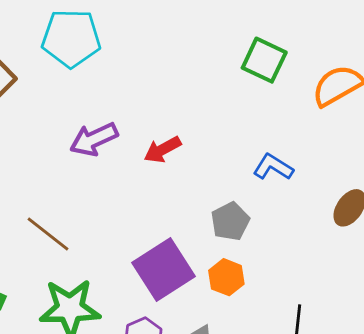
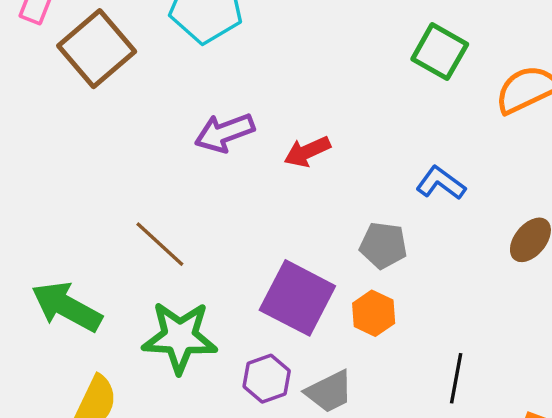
gray pentagon: (230, 221) -> (383, 245), turned 30
purple square: (163, 269) -> (297, 298), turned -34

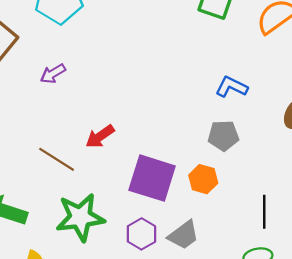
purple arrow: (224, 133) -> (53, 74), moved, size x0.7
red arrow: (307, 152) -> (100, 136), moved
gray pentagon: (383, 245) -> (223, 136), moved

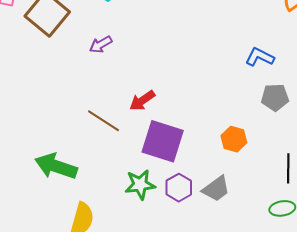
gray pentagon: (223, 136) -> (275, 97), moved
purple square: (152, 178) -> (163, 141), moved
green star: (80, 217) -> (140, 185), moved, size x0.7

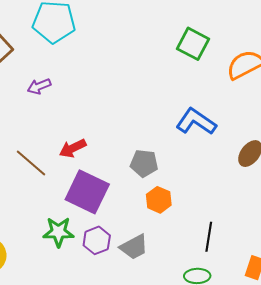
blue L-shape: (260, 57) -> (196, 122), size x1.4
gray pentagon: (275, 97) -> (144, 163), moved

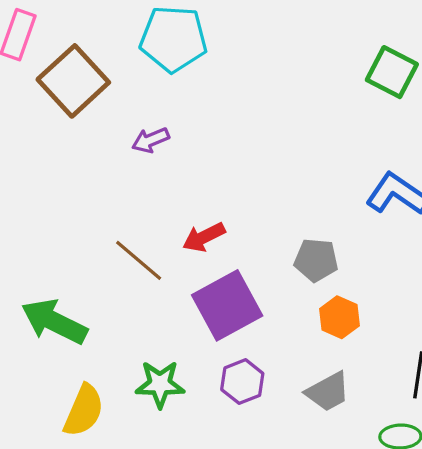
purple square: (87, 192) -> (227, 305), turned 36
green star: (58, 232) -> (160, 384), moved
gray trapezoid: (134, 247) -> (328, 392), moved

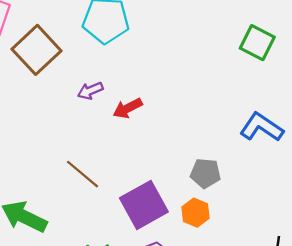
red arrow: (204, 237) -> (128, 108), moved
orange hexagon: (339, 317) -> (195, 213), moved

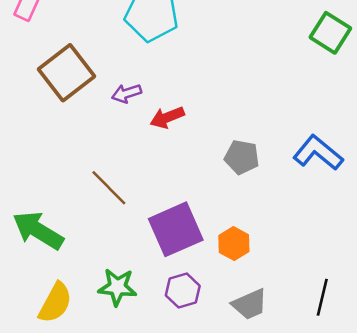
green square: (257, 43) -> (330, 33), moved
brown square: (37, 50) -> (67, 73), moved
gray pentagon: (205, 173) -> (242, 157), moved

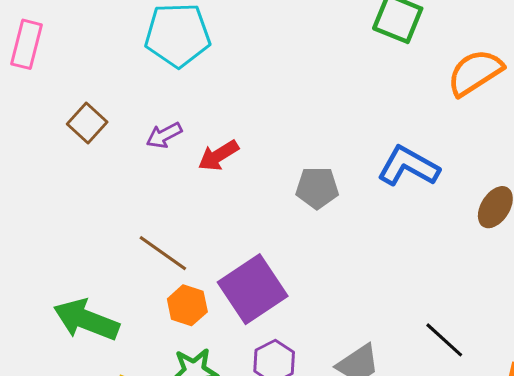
brown square: (67, 73) -> (87, 123), size x0.6
orange hexagon: (234, 244) -> (187, 305), moved
black line: (322, 297) -> (444, 340), turned -51

